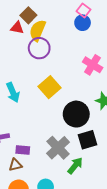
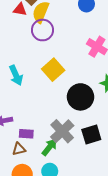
black square: (88, 140) -> (91, 134), moved
green arrow: (75, 166) -> (49, 147), moved

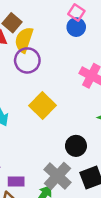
black circle: (80, 97) -> (76, 146), moved, size x0.7

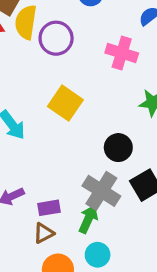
purple circle: (27, 60) -> (56, 38), moved

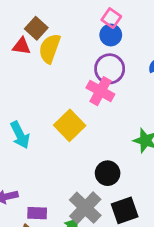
purple circle: (56, 38) -> (110, 69), moved
pink cross: (122, 53) -> (100, 91), moved

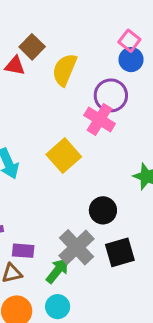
pink square: (111, 18) -> (129, 41), moved
blue circle: (111, 35) -> (131, 60), moved
yellow semicircle: (50, 48) -> (65, 70), moved

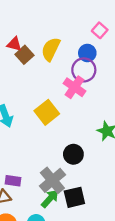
brown square: (32, 47) -> (24, 55), moved
blue circle: (131, 60) -> (87, 53), moved
black square: (120, 252) -> (74, 197), moved
green arrow: (57, 271) -> (50, 199), moved

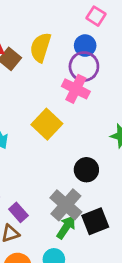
purple rectangle: (13, 181) -> (18, 212), turned 49

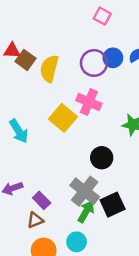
blue circle: (85, 46) -> (113, 58), moved
yellow semicircle: (40, 47) -> (49, 69), moved
pink cross: (76, 89) -> (89, 102), moved

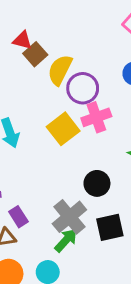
purple circle: (94, 63) -> (83, 88), moved
pink cross: (89, 102) -> (96, 117), turned 35
black square: (113, 205) -> (110, 227), moved

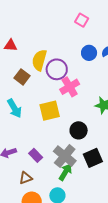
brown square: (35, 54) -> (22, 77), moved
yellow square: (63, 129) -> (50, 111), moved, turned 35
purple rectangle: (18, 217) -> (36, 155), moved

